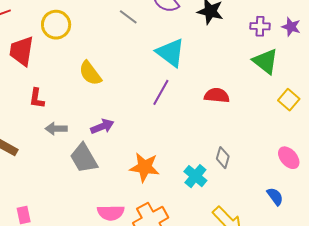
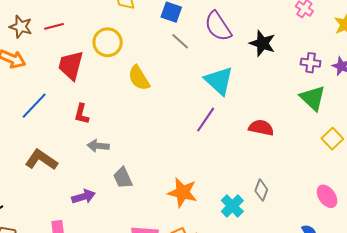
yellow semicircle: (90, 73) -> (139, 78), moved
purple arrow: (102, 126) -> (83, 197), moved
gray trapezoid: (84, 158) -> (123, 178), size x0.7

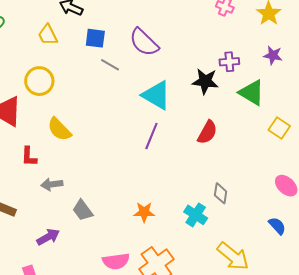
black star: (262, 43) -> (205, 81), moved
purple cross: (311, 63) -> (229, 62), moved
yellow semicircle: (139, 78) -> (59, 129), moved
red semicircle: (261, 128) -> (207, 132), turned 120
orange star: (183, 192) -> (144, 212), size x0.7

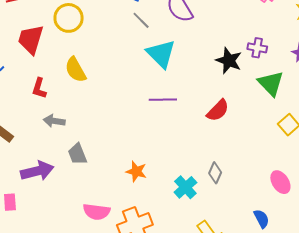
cyan triangle: (156, 95) -> (161, 54), moved
purple line: (151, 136) -> (163, 100), turned 52
purple arrow: (48, 237) -> (37, 171), size x1.4

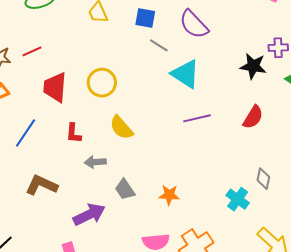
yellow circle: (69, 18) -> (102, 83), moved
yellow semicircle: (76, 70) -> (121, 128), moved
orange star: (136, 171) -> (169, 195), moved

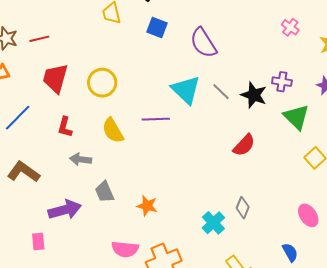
gray line: (159, 45) -> (221, 92), moved
purple line: (197, 118) -> (156, 119), moved

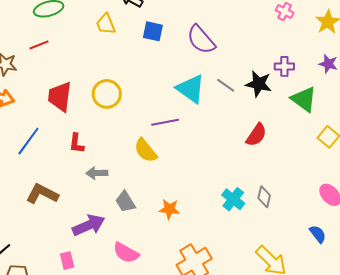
red line: (39, 39) -> (39, 45), moved
yellow semicircle: (113, 130) -> (146, 150), moved
cyan cross: (213, 223) -> (233, 199), moved
pink semicircle: (125, 249) -> (126, 253), moved, turned 32

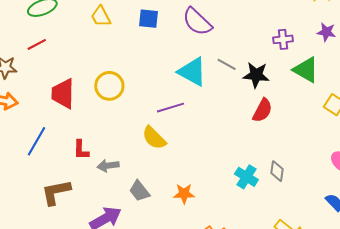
black star: (259, 84) -> (256, 75), moved
red L-shape: (76, 143) -> (81, 150), moved
brown L-shape: (42, 194) -> (56, 192), turned -32

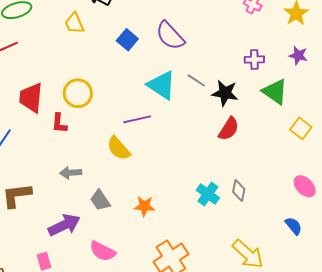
blue square: (148, 19) -> (127, 40), moved, turned 30
red L-shape: (81, 150) -> (59, 123), moved

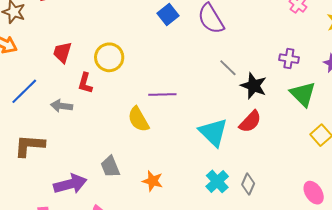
cyan triangle: (162, 85) -> (213, 132), moved
red trapezoid: (31, 98) -> (62, 52), size x0.7
gray arrow: (71, 173) -> (62, 106), moved

